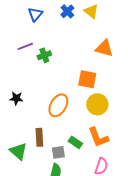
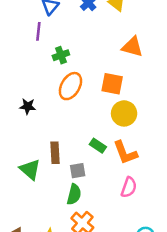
purple line: (25, 46) -> (38, 31), moved, turned -63
orange ellipse: (58, 105) -> (70, 86), moved
green rectangle: (75, 142) -> (98, 146), moved

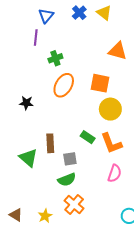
green semicircle: (74, 194) -> (67, 180), turned 54

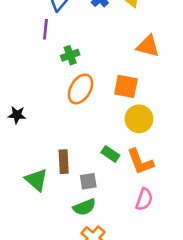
black star: (26, 103) -> (17, 115), moved

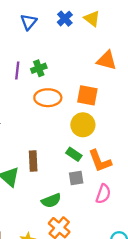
purple line: (45, 29) -> (17, 71), moved
orange ellipse: (81, 89) -> (48, 98), turned 60
yellow circle: (139, 119) -> (83, 125), moved
gray square: (88, 181) -> (76, 178), moved

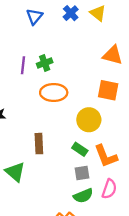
orange square: (87, 95) -> (108, 90), moved
brown rectangle: (33, 161) -> (39, 144), moved
green semicircle: (51, 201) -> (83, 196), moved

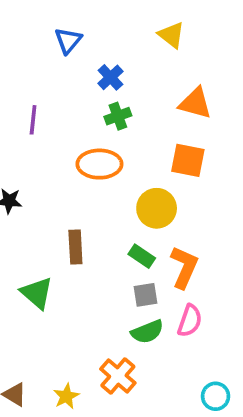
blue cross: (71, 13) -> (110, 77), moved
green cross: (45, 63) -> (118, 116), moved
purple line: (23, 65) -> (33, 120), moved
orange L-shape: (106, 156) -> (184, 267), turned -135

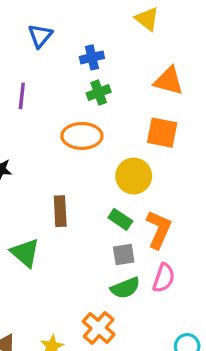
blue triangle: (68, 41) -> (40, 36), moved
blue cross: (110, 77) -> (92, 57), turned 30

